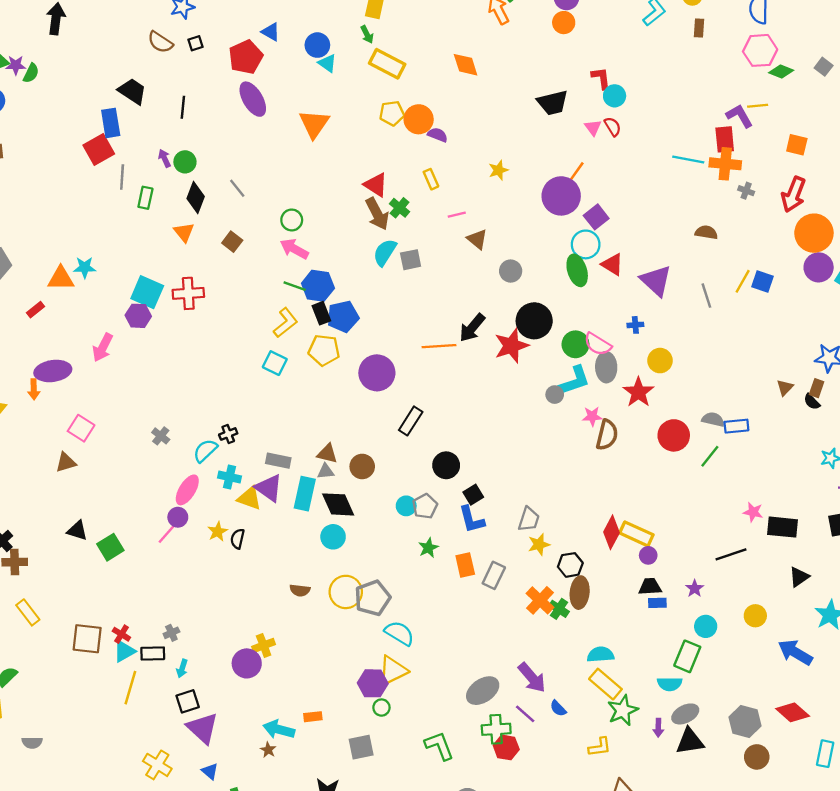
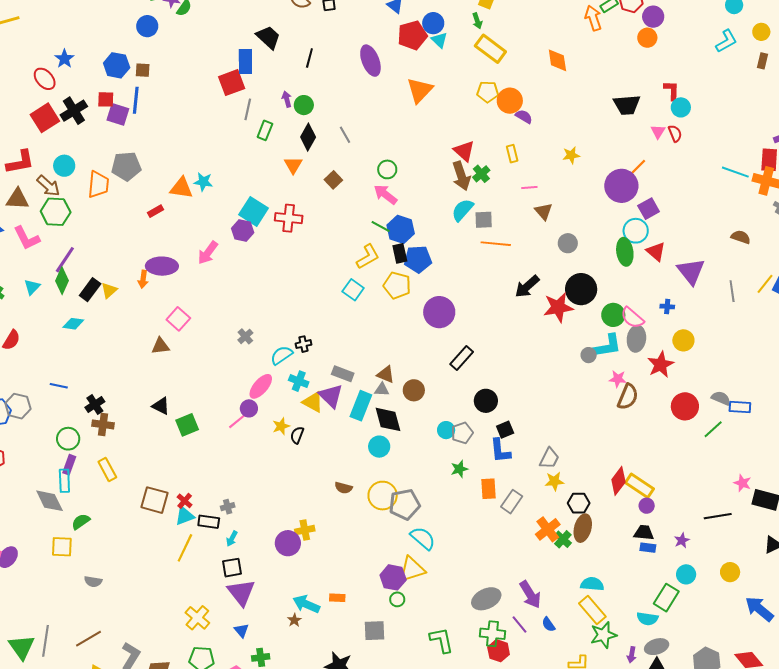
red pentagon: (246, 57) -> (412, 35), moved
orange line: (439, 346) -> (496, 244), moved

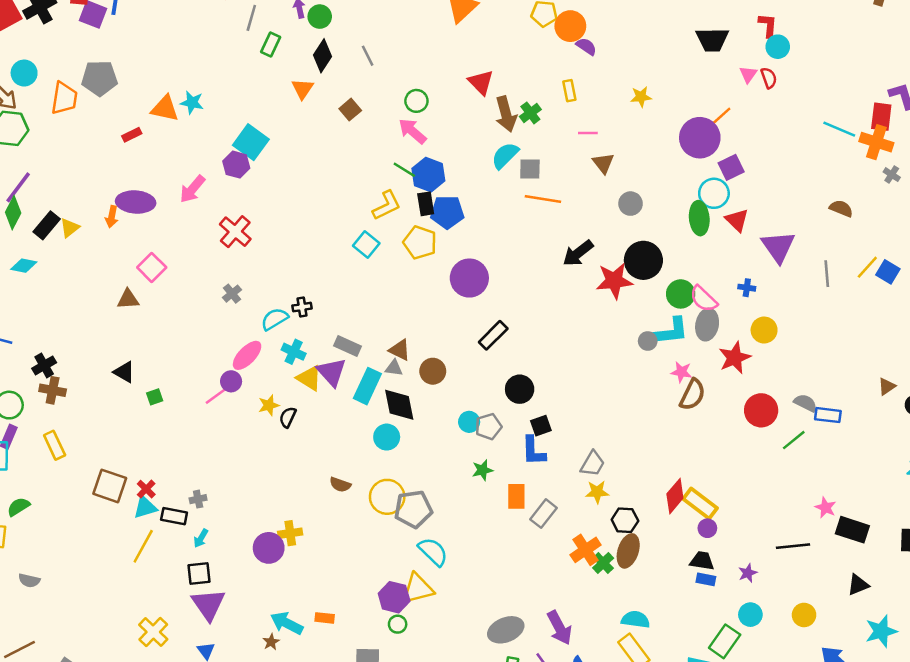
red triangle: (464, 151) -> (481, 82), moved
red cross: (289, 218) -> (235, 232), moved, turned 32
green square: (187, 425) -> (155, 397), size x0.6

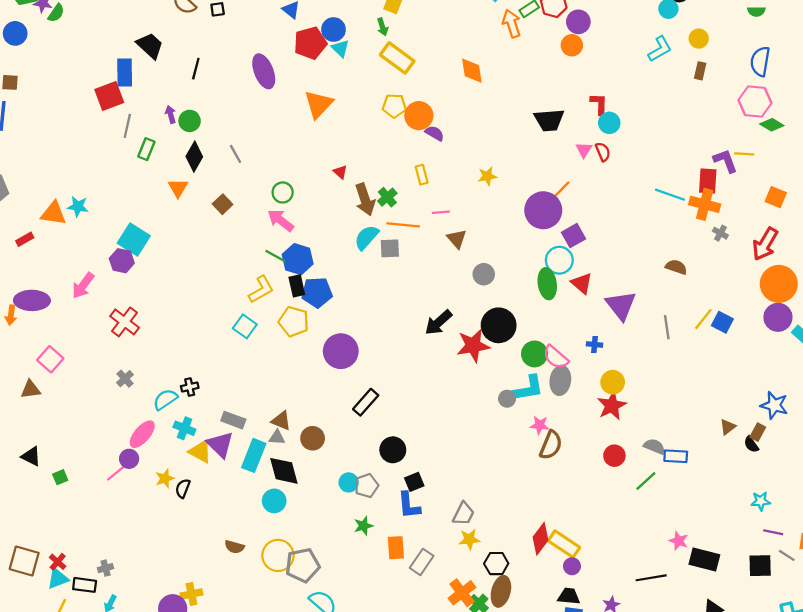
red triangle: (481, 82) -> (340, 172), size x0.6
orange line: (543, 199) -> (403, 225), moved
red star: (735, 358) -> (612, 406), moved
red circle: (761, 410) -> (614, 456), size x0.7

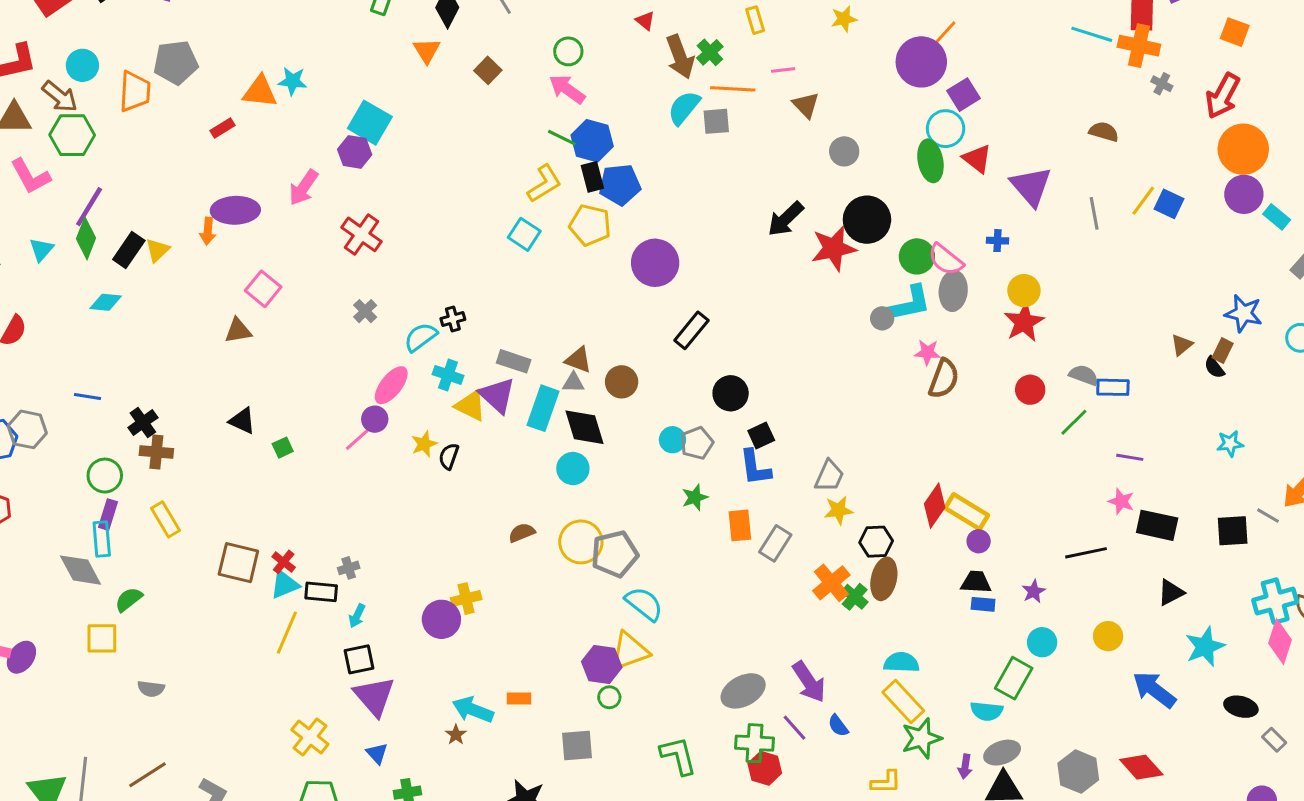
purple line: (773, 532) -> (1130, 457), moved
brown semicircle: (234, 547) -> (522, 533), turned 144

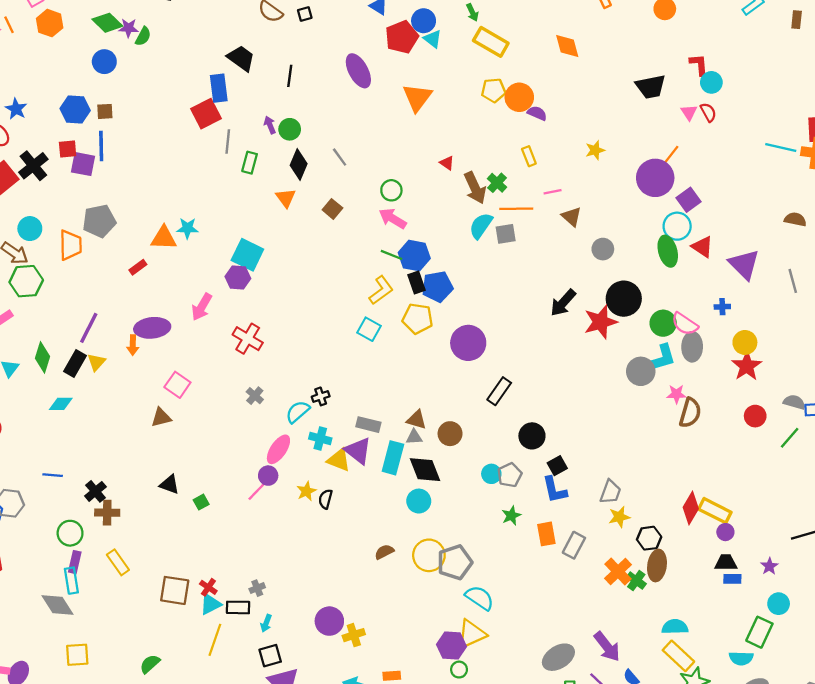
purple line: (89, 207) -> (89, 328), moved
gray circle: (882, 318) -> (641, 371), size x1.6
green semicircle: (129, 599) -> (150, 664), moved
yellow cross: (466, 599) -> (354, 635), moved

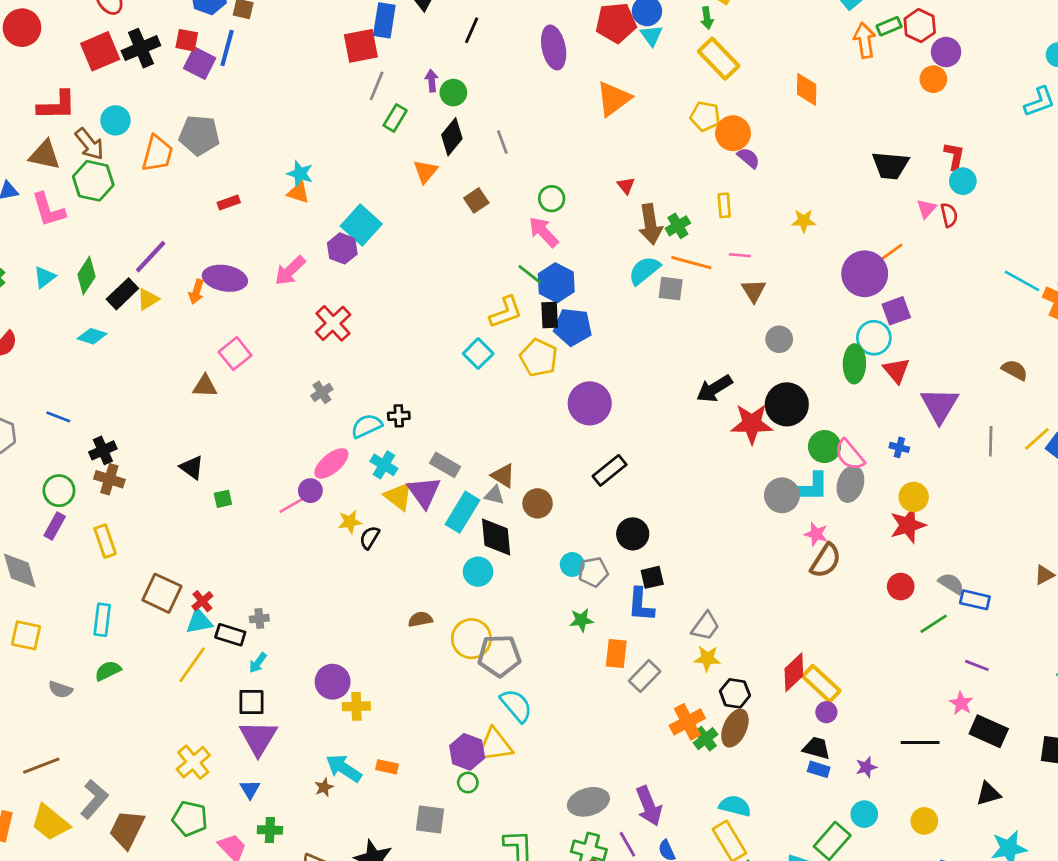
orange triangle: (164, 238) -> (298, 193), moved, size x0.7
cyan rectangle: (71, 581) -> (102, 620), moved

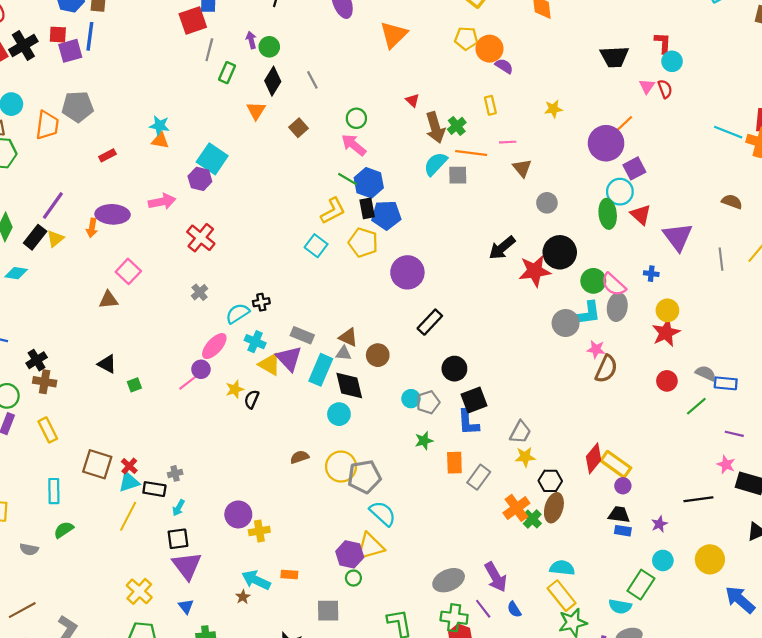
purple square: (200, 63) -> (70, 51), turned -35
pink arrow: (290, 271) -> (162, 202), turned -140
black square: (652, 577) -> (474, 400), size x1.4
yellow circle: (924, 821) -> (710, 559), size x1.4

